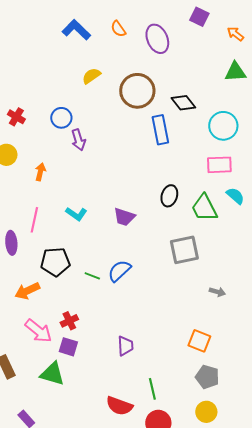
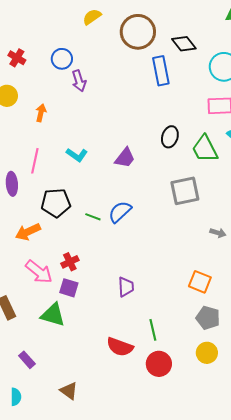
purple trapezoid: (124, 217) -> (125, 158), turned -70

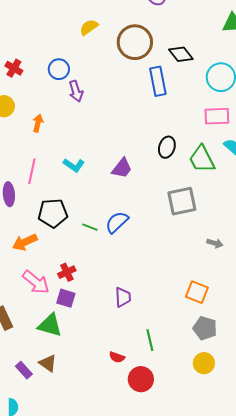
red semicircle: (120, 347) -> (117, 357), size x0.6
red circle: (159, 364) -> (141, 379), moved
brown triangle: (69, 391) -> (48, 363), moved

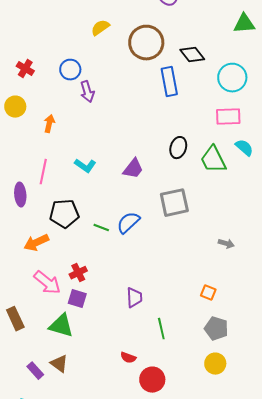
gray square: (182, 201) -> (174, 203), moved
orange square: (197, 292) -> (208, 293), size x0.7
green line: (150, 340) -> (161, 329), moved

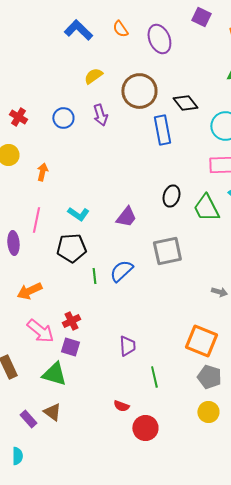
purple arrow: (87, 92) -> (100, 115), moved
black pentagon: (64, 214) -> (71, 248), moved
green line: (101, 228) -> (94, 276), turned 63
orange square: (208, 293) -> (201, 341), size x2.0

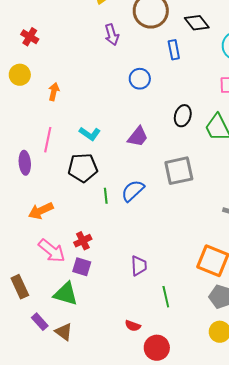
blue circle: (63, 118) -> (140, 79), moved
blue rectangle: (162, 130) -> (174, 50), size x0.7
purple rectangle: (28, 419) -> (40, 322), moved

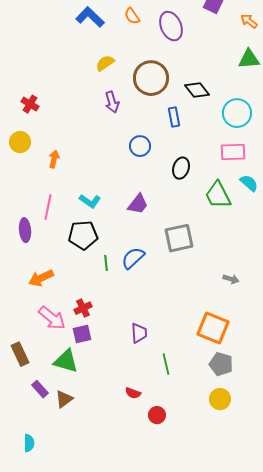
black ellipse: (183, 116) -> (181, 168), moved
purple square: (82, 267) -> (82, 334), turned -30
brown triangle: (64, 332) -> (64, 399), turned 48
red circle: (157, 348) -> (157, 415), size x0.7

